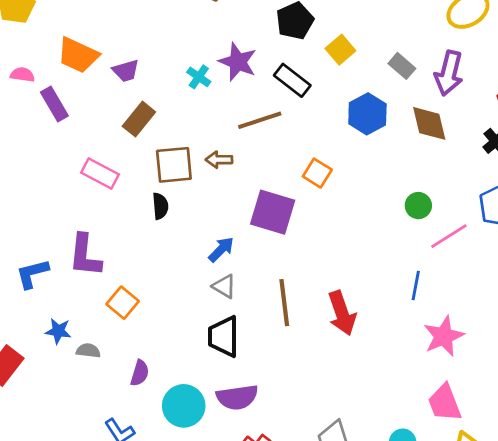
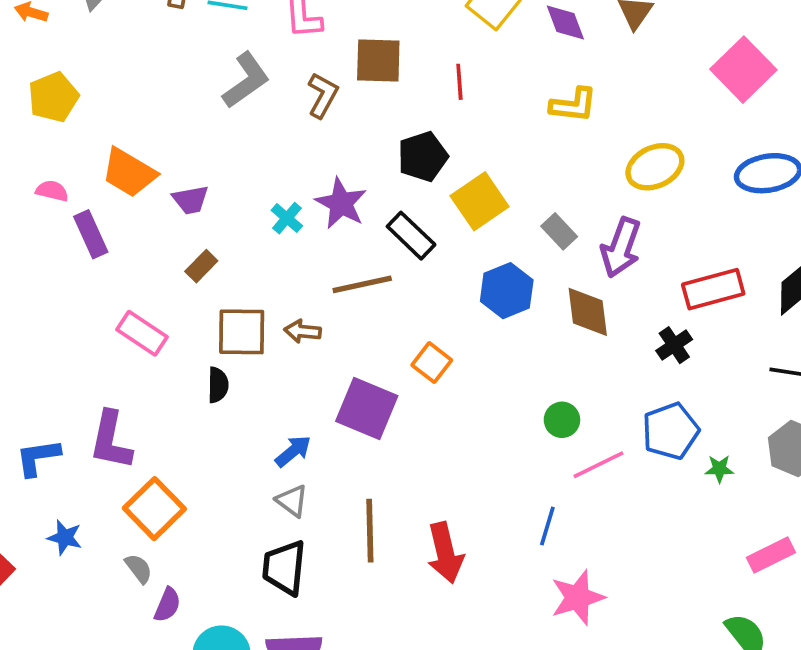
yellow square: (340, 50) -> (480, 201), size x1.4
brown rectangle: (139, 119) -> (201, 266), size x0.7
orange square: (123, 303) -> (154, 509), size x1.4
gray semicircle: (88, 351) -> (139, 569), moved, turned 40

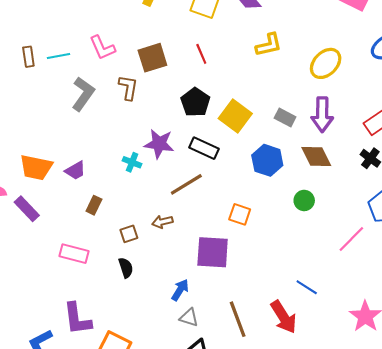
brown square: (242, 332) -> (129, 234), size x0.6
green circle: (562, 420) -> (304, 200), moved
blue line: (547, 526) -> (307, 287), moved, turned -55

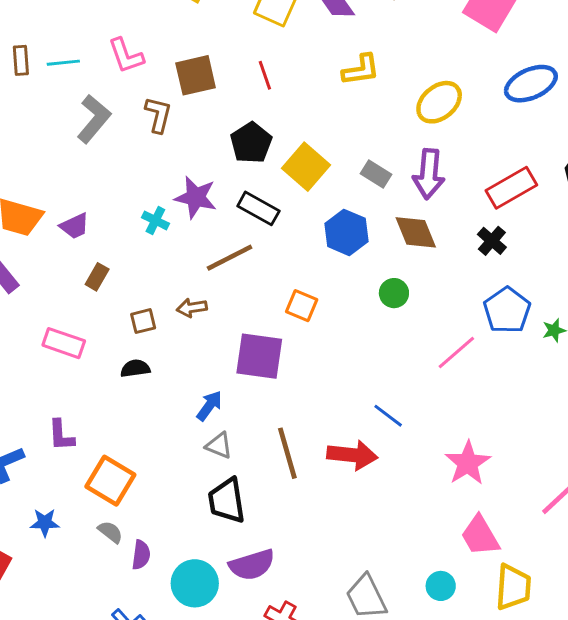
black semicircle: (126, 268) -> (135, 368), turned -84
red arrow: (284, 317) -> (352, 455), turned -56
purple L-shape: (77, 319) -> (61, 435), size x0.7

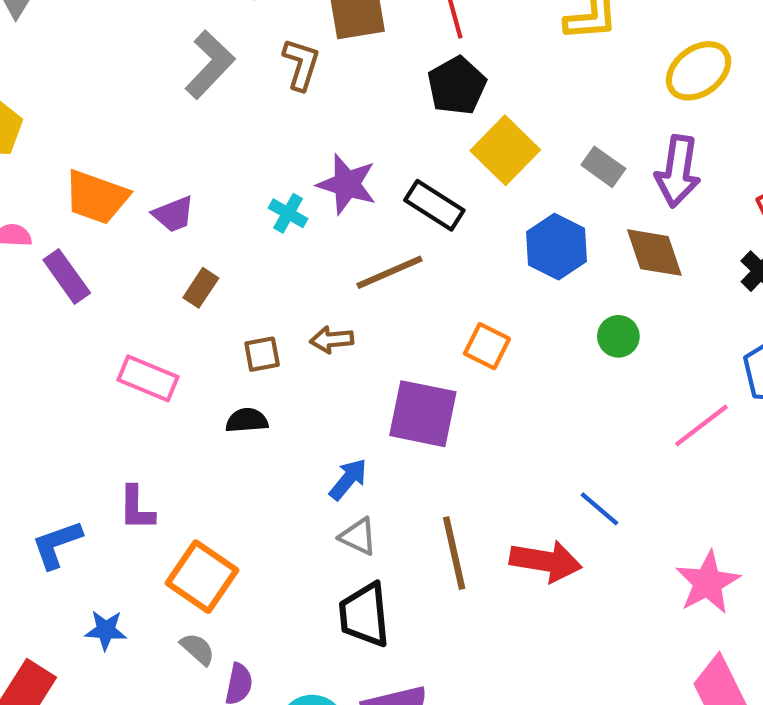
black pentagon: (251, 143) -> (457, 86), moved

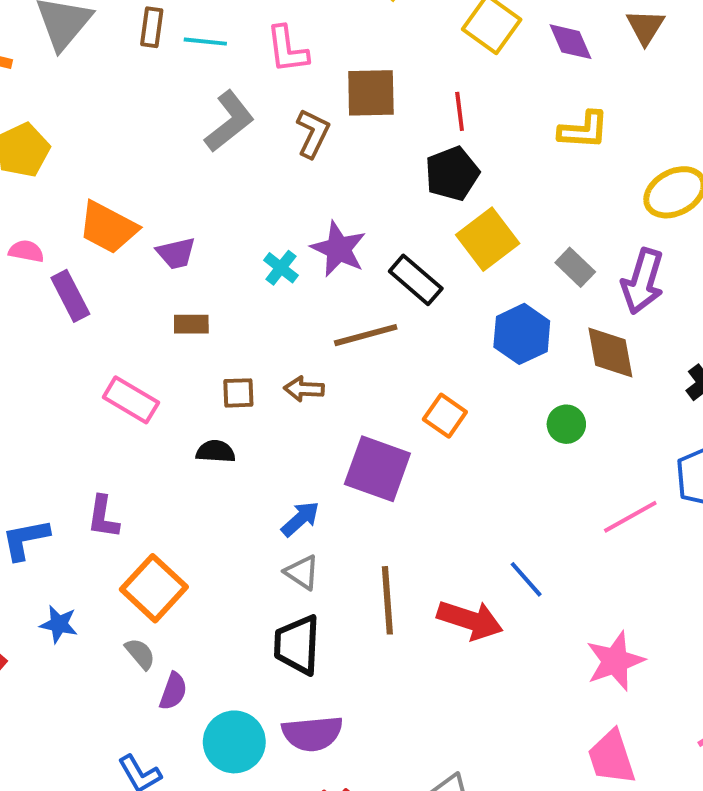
brown rectangle: (201, 288) -> (191, 324), turned 48

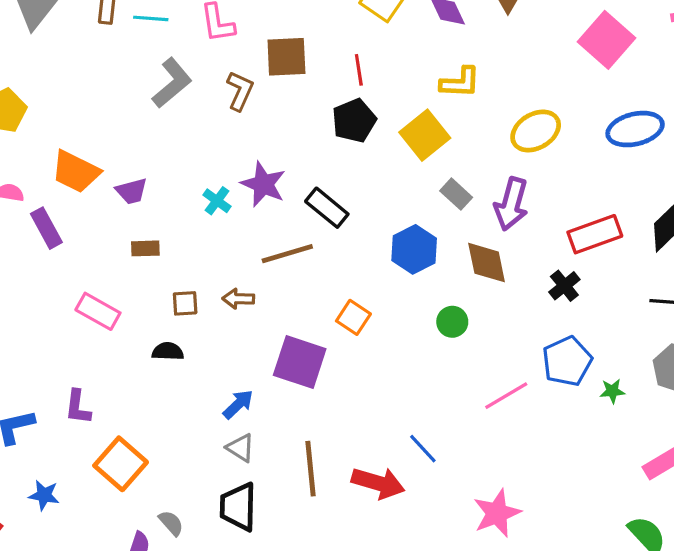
yellow square: (488, 239) -> (425, 135), moved
gray semicircle: (140, 654) -> (171, 523), moved

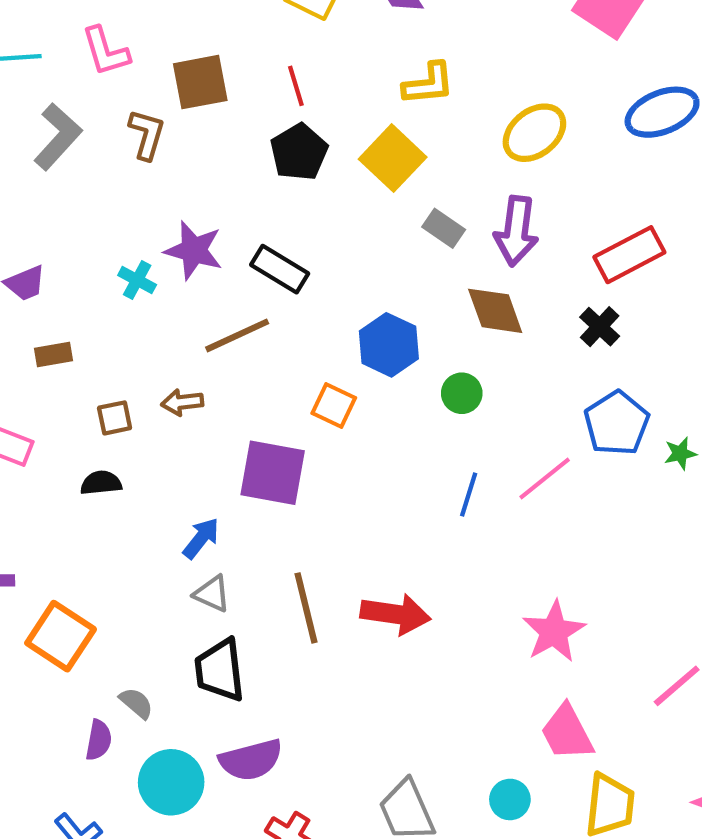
blue hexagon: (414, 249) -> (389, 345), moved
blue line: (423, 449) -> (469, 495), moved, turned 68

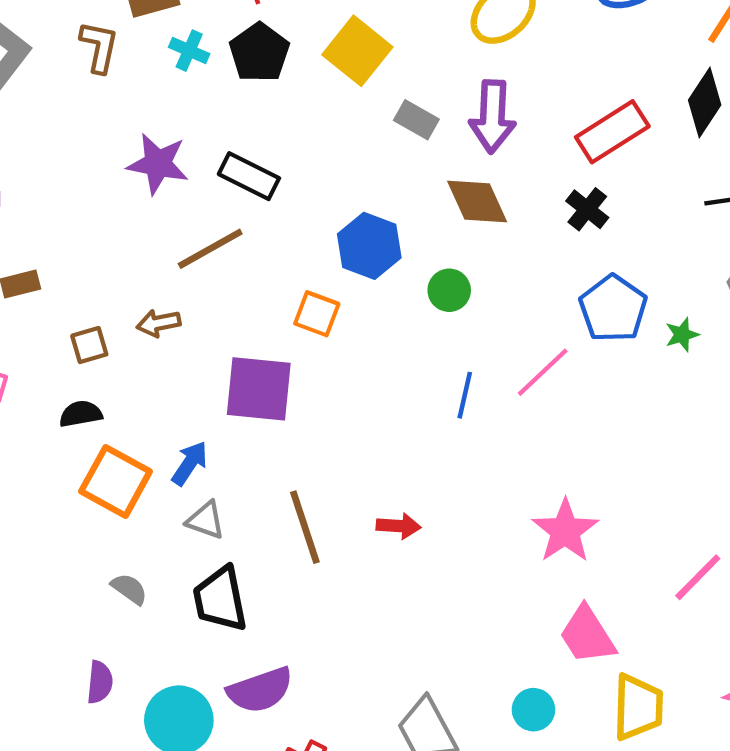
cyan cross: (137, 280) -> (189, 51), moved
red arrow: (395, 614) -> (399, 526), size x0.6
orange square: (61, 636) -> (116, 481), moved
gray semicircle: (136, 703) -> (129, 589), moved

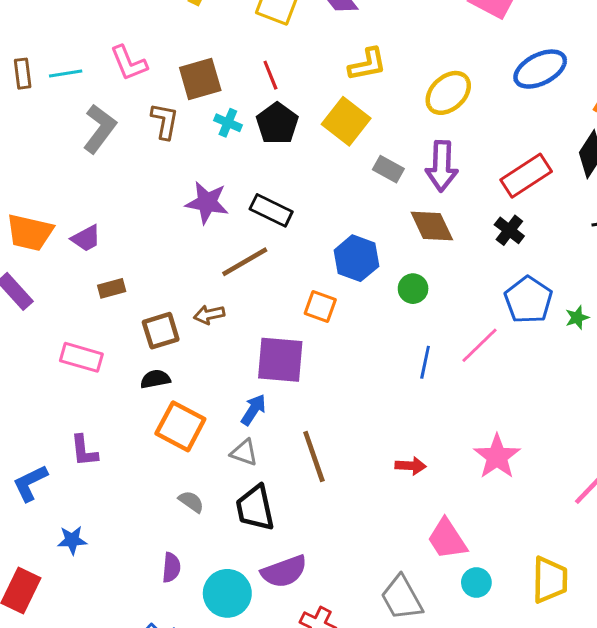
brown square: (89, 345) -> (161, 331), size x1.4
blue arrow: (190, 463) -> (253, 410), moved
red arrow: (399, 526) -> (411, 466), moved
pink trapezoid: (587, 635) -> (447, 539), moved

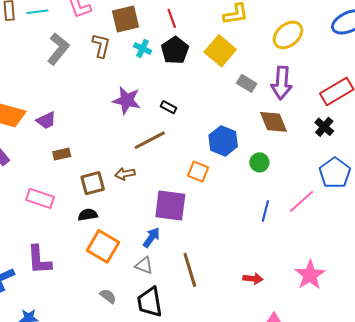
black rectangle: (271, 210) -> (169, 107), size x0.6
purple L-shape: (84, 451) -> (39, 260), size x1.4

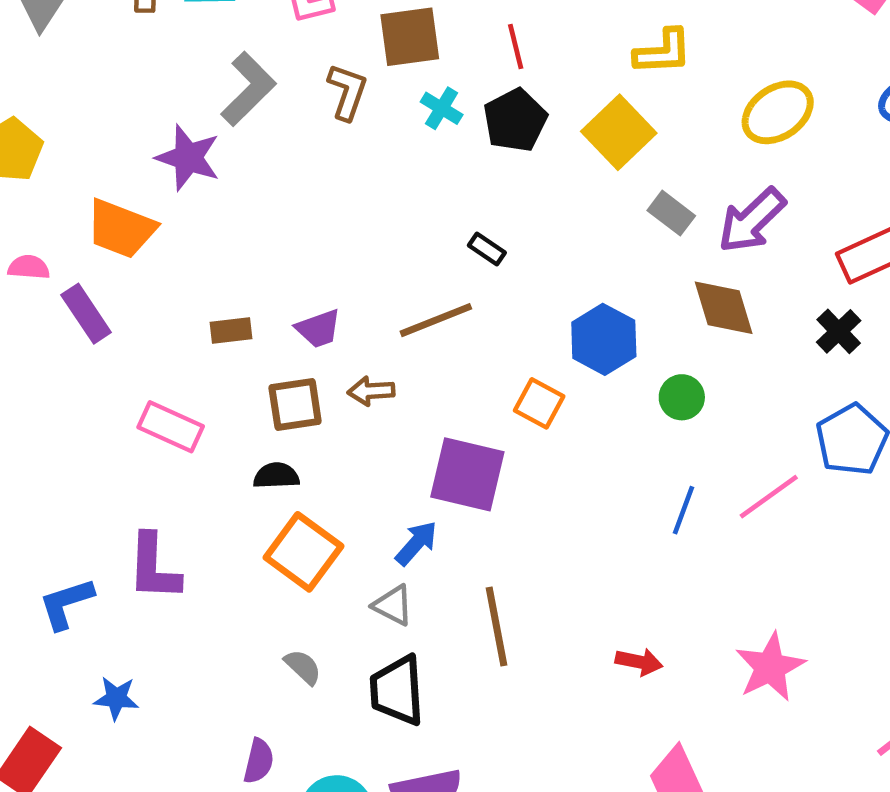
purple arrow: (282, 83) -> (752, 220), turned 36
purple star: (127, 100) -> (188, 158), moved
purple trapezoid: (46, 120) -> (318, 329), moved

